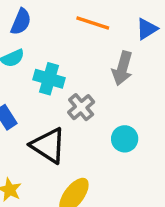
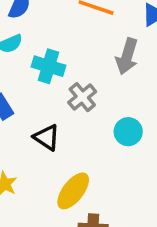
black triangle: (48, 145) -> (47, 137), size x0.7

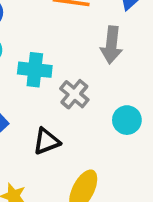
black triangle: (47, 137) -> (46, 141), turned -44

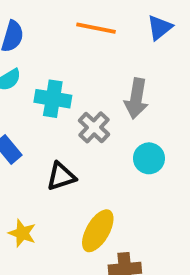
gray arrow: (111, 45) -> (136, 98), moved

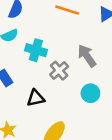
gray arrow: (136, 98) -> (87, 56), turned 130

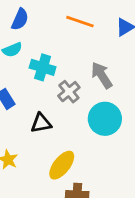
cyan circle: (90, 93) -> (105, 119), size x1.5

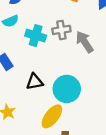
gray cross: (69, 92) -> (61, 30), moved, turned 30
cyan circle: (105, 119) -> (67, 89), moved

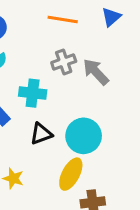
cyan cross: (36, 36) -> (33, 93), moved

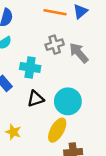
blue triangle: (111, 17) -> (80, 11), moved

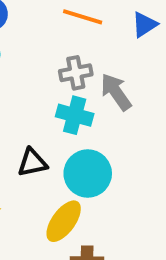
blue triangle: (80, 11) -> (144, 24), moved
cyan cross: (30, 67) -> (75, 115), moved

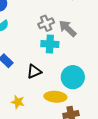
cyan circle: (88, 174) -> (73, 77), moved
yellow ellipse: (64, 221) -> (55, 97), turned 70

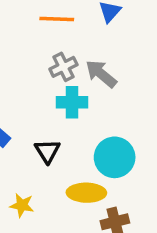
black triangle: (34, 71) -> (47, 151), turned -35

